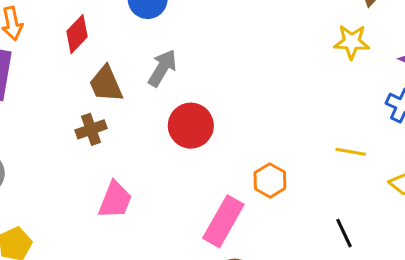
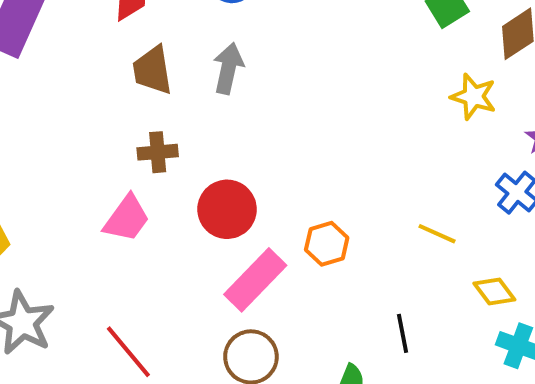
gray arrow: (162, 68) -> (228, 68), turned -33
red circle: (191, 126) -> (227, 209), moved
brown cross: (91, 129) -> (158, 152), moved

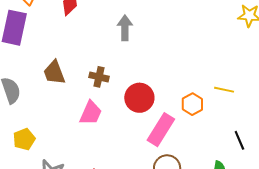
brown trapezoid: (152, 70) -> (54, 73), moved
brown cross: (158, 152) -> (99, 77), turned 30
yellow line: (437, 234) -> (224, 90), moved

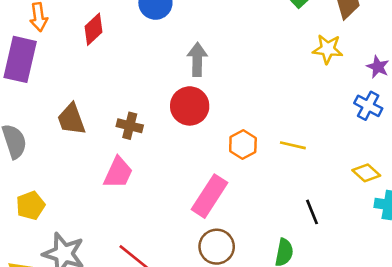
gray arrow: (125, 28) -> (197, 59), moved
red circle: (139, 98) -> (190, 106), moved
orange hexagon: (192, 104) -> (243, 145), moved

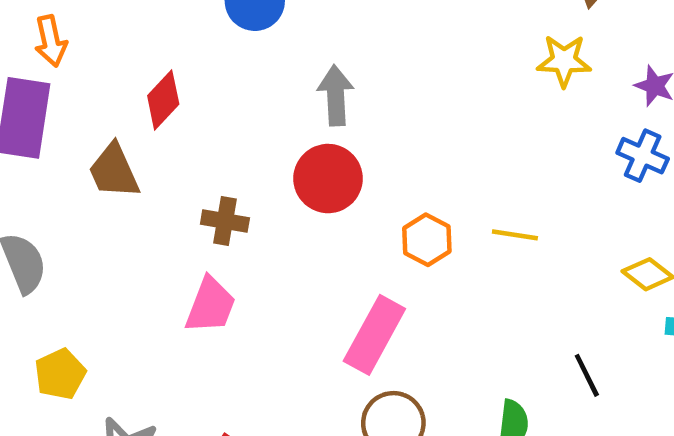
red diamond: (94, 29) -> (163, 100), moved
brown trapezoid: (71, 119) -> (114, 171), moved
black line: (312, 212) -> (587, 375), moved

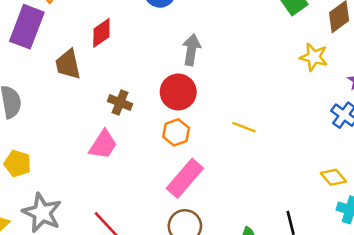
yellow line: (515, 235) -> (244, 127), moved
orange hexagon: (427, 240) -> (176, 132), moved
yellow pentagon: (60, 374) -> (17, 164), turned 30

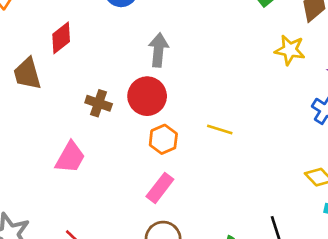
brown cross: (120, 103) -> (99, 103), moved
orange hexagon: (176, 132) -> (163, 139), moved
pink rectangle: (185, 178) -> (160, 188), size x0.7

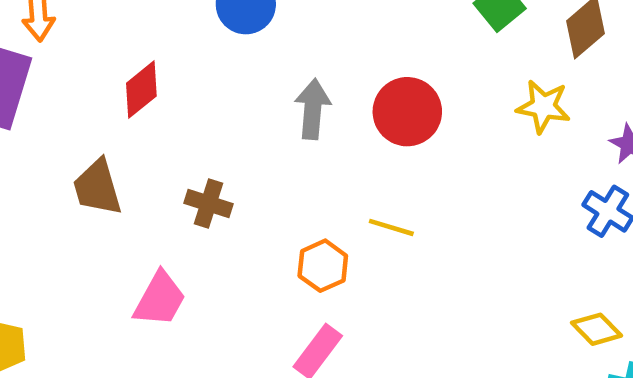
brown trapezoid: (27, 74) -> (97, 187), moved
red circle: (147, 96) -> (407, 112), moved
yellow line: (220, 130) -> (391, 227), moved

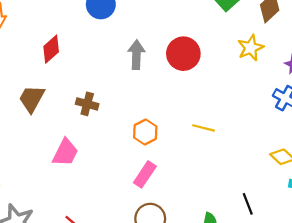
yellow star: (543, 107) -> (251, 48), turned -30
brown trapezoid: (97, 187) -> (32, 99), turned 48
yellow line: (391, 227) -> (203, 128), moved

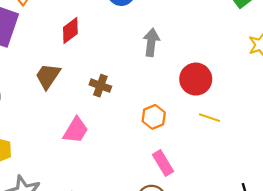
red circle: (183, 54) -> (196, 79), moved
pink rectangle: (145, 174) -> (163, 163), moved, turned -70

